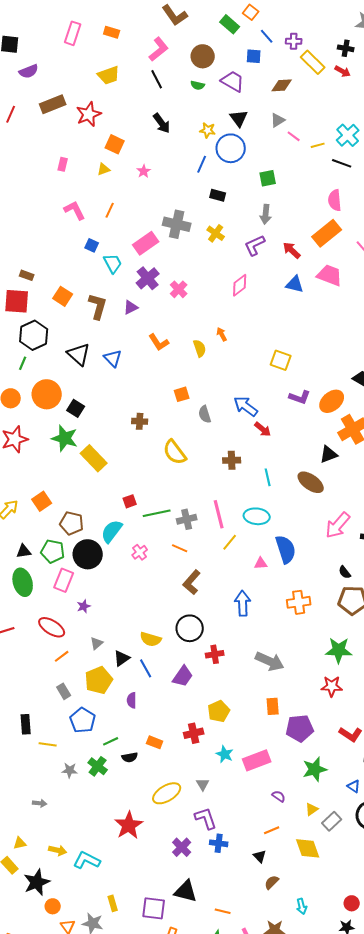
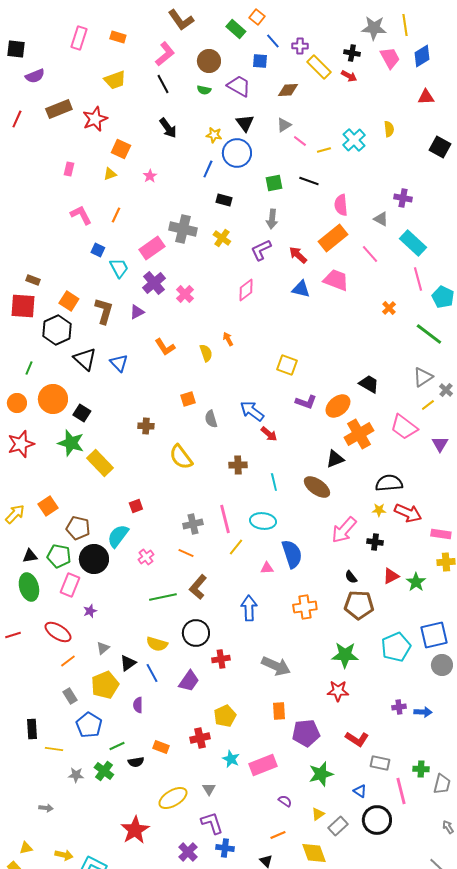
black line: (342, 163) -> (309, 181), moved
black hexagon: (34, 335) -> (57, 330), moved
green line: (157, 513) -> (163, 597), moved

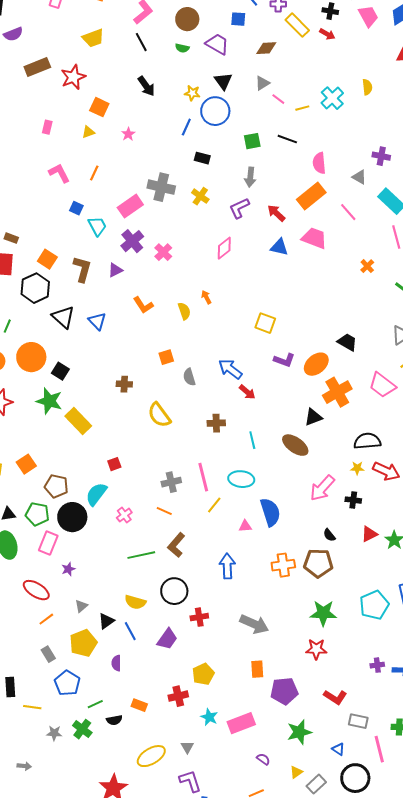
brown pentagon: (359, 605) -> (318, 563), moved

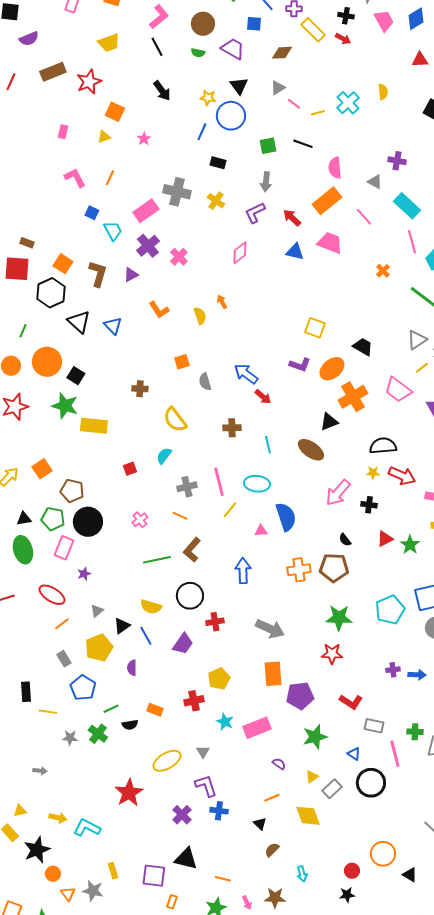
yellow square: (265, 323) -> (315, 328), moved
yellow rectangle: (78, 421) -> (94, 426), turned -40
cyan semicircle: (96, 494) -> (164, 456), moved, size x0.7
orange rectangle: (257, 669) -> (273, 674), size x1.4

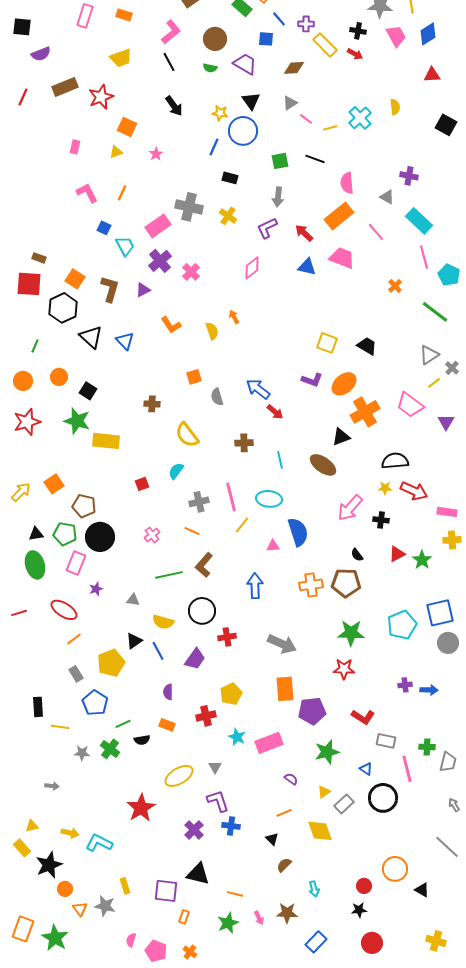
black trapezoid: (363, 347) -> (367, 346), moved
orange circle: (47, 362) -> (59, 377), size x0.6
gray triangle: (97, 611) -> (133, 600), moved, turned 48
purple semicircle: (132, 668) -> (168, 692), moved

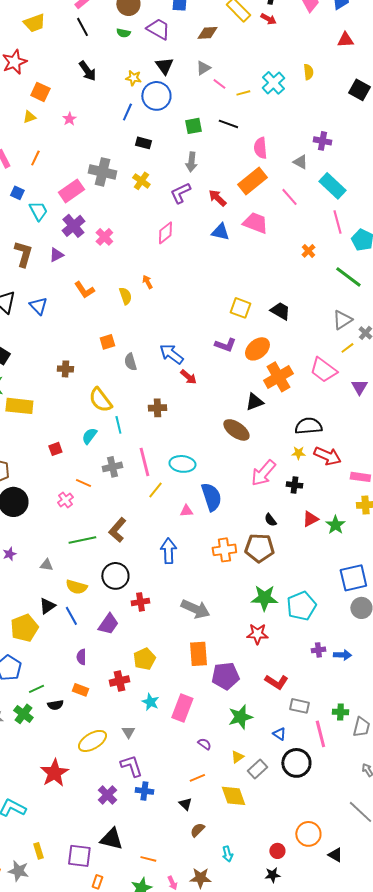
cyan line: (280, 460) -> (118, 425), moved
orange line: (192, 531) -> (83, 483), moved
cyan pentagon: (402, 625) -> (301, 606), moved
pink rectangle: (269, 743) -> (182, 708), turned -48

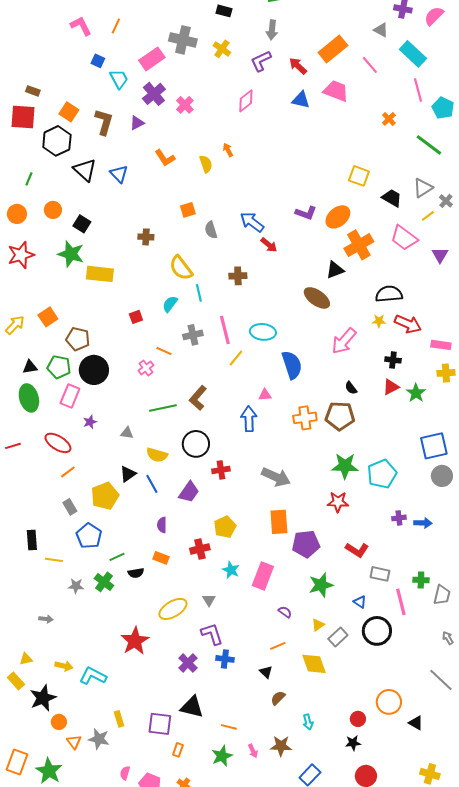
pink semicircle: (260, 148) -> (434, 16), moved, turned 50
yellow square: (240, 308) -> (359, 176), moved
black trapezoid: (280, 311) -> (392, 198), moved
black cross: (294, 485) -> (393, 360), moved
pink triangle: (186, 511) -> (265, 395), moved

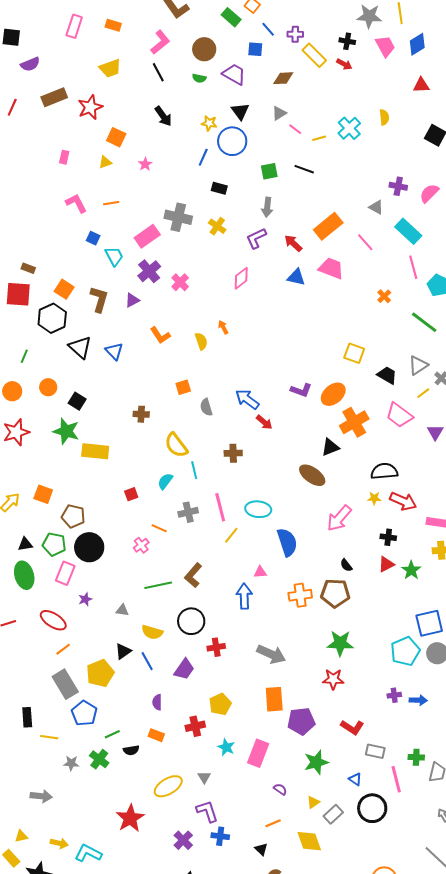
orange line: (116, 26) -> (111, 203), turned 56
orange square: (48, 317) -> (43, 494), turned -36
cyan pentagon: (382, 474) -> (405, 651), moved
gray rectangle: (70, 507) -> (65, 684), size x1.8
gray arrow: (46, 619) -> (41, 796), size x1.5

